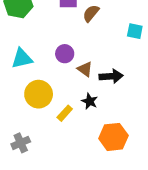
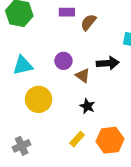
black arrow: (111, 76) -> (108, 63), moved
yellow rectangle: (65, 113) -> (77, 139), moved

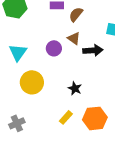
cyan triangle: (23, 65) -> (18, 52), turned -42
brown triangle: (83, 76) -> (74, 38), moved

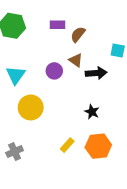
black star: (75, 88) -> (92, 112), moved

